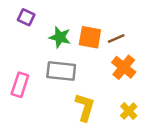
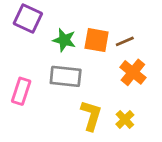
purple square: (26, 17) -> (28, 18), size x1.5
yellow cross: (129, 111) -> (125, 119), moved

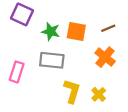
brown line: (125, 41) -> (108, 28), moved

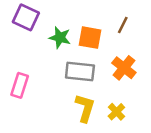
brown line: (108, 28) -> (123, 25), moved, turned -40
gray rectangle: (52, 60) -> (80, 72), moved

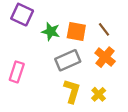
brown line: (123, 25) -> (104, 29), moved, turned -64
gray rectangle: (80, 72) -> (68, 60), turned -30

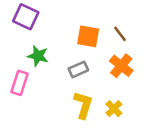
green star: (51, 32) -> (38, 56), moved
gray rectangle: (68, 60) -> (78, 69), size x0.7

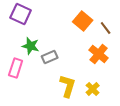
brown line: (120, 34) -> (106, 28), moved
orange square: (88, 36) -> (83, 21), moved, turned 30
gray rectangle: (78, 69) -> (50, 57), moved

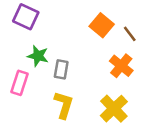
gray rectangle: (50, 57) -> (61, 69), turned -56
yellow L-shape: (68, 86) -> (64, 105), moved
yellow cross: (93, 89) -> (114, 109), size x1.6

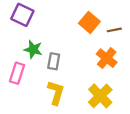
brown line: (130, 34) -> (114, 30), turned -64

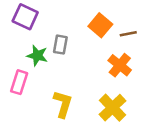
gray rectangle: (54, 61) -> (60, 45), moved

